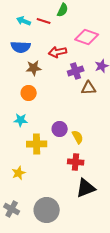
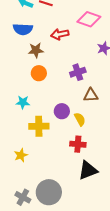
purple cross: (76, 71) -> (78, 72), moved
brown triangle: (89, 88) -> (91, 95), moved
orange circle: (29, 93) -> (39, 73), moved
gray cross: (12, 209) -> (23, 197), moved

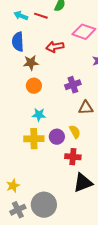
blue semicircle: (23, 29) -> (18, 42), turned 84
cyan star: (23, 102) -> (39, 115), moved
purple circle: (62, 111) -> (57, 137), moved
yellow star: (21, 155) -> (13, 186), moved
gray cross: (23, 197) -> (18, 210), turned 35

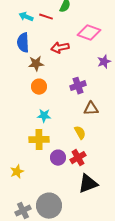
purple circle: (57, 137) -> (58, 158), moved
red cross: (73, 157) -> (78, 158), turned -35
yellow star: (13, 186) -> (17, 172), moved

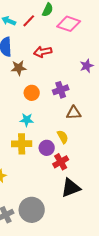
red line: (46, 17) -> (29, 21), turned -64
pink diamond: (89, 33) -> (69, 24), moved
orange circle: (39, 87) -> (32, 93), moved
purple circle: (58, 158) -> (47, 148), moved

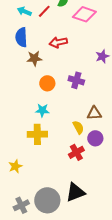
purple cross: (61, 90) -> (76, 80), turned 35
brown triangle: (74, 113) -> (94, 113), moved
purple circle: (47, 148) -> (95, 138), moved
black triangle: (71, 188) -> (75, 192), moved

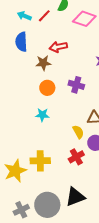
brown star: (34, 58) -> (43, 63), moved
yellow cross: (37, 134) -> (40, 161), moved
yellow star: (15, 166) -> (15, 171), size x1.6

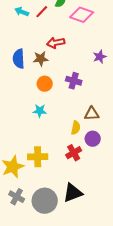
blue semicircle: (21, 42) -> (19, 59), moved
yellow semicircle: (78, 132) -> (76, 128), turned 40
gray cross: (21, 210) -> (17, 197), moved, turned -35

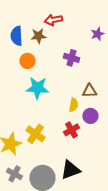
orange circle: (45, 84) -> (27, 61), moved
cyan star: (40, 111) -> (37, 88), size x1.6
yellow cross: (38, 157) -> (35, 134), turned 36

